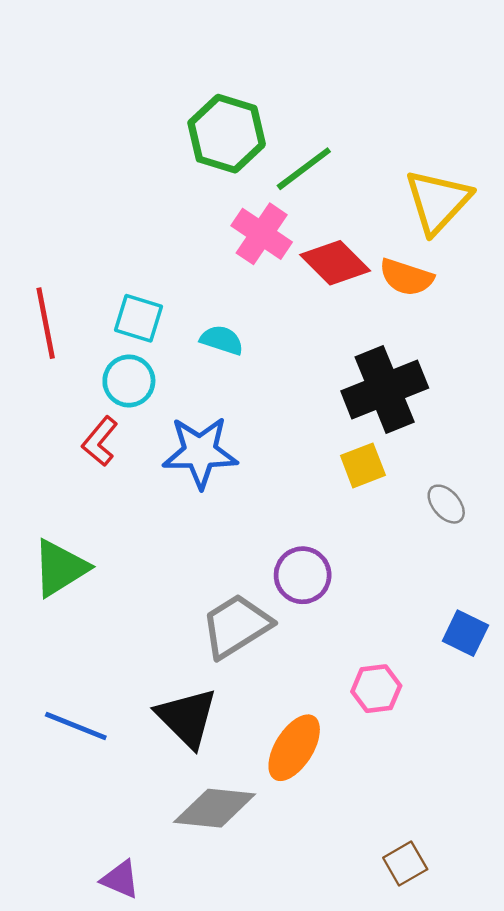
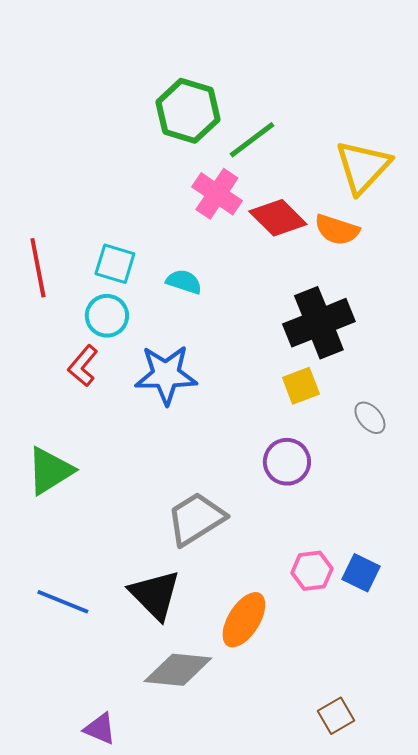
purple circle: (303, 575) -> (287, 462), moved
blue square: (465, 633) -> (361, 573), moved

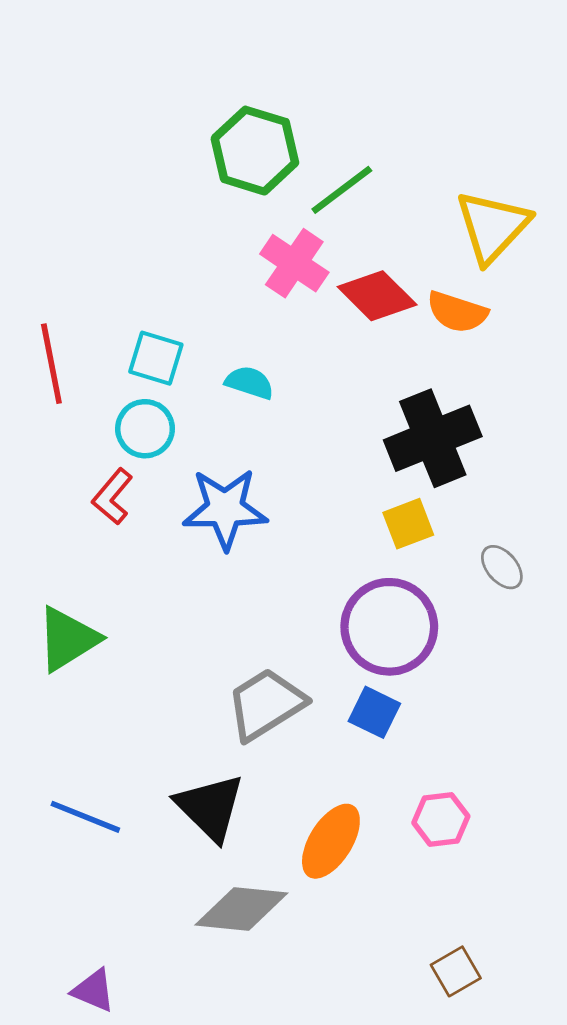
purple circle: (287, 462) -> (389, 627), size x1.5
pink hexagon: (312, 571) -> (441, 819), moved
blue square: (361, 573) -> (374, 712), moved
purple triangle: (100, 729) -> (93, 990), moved

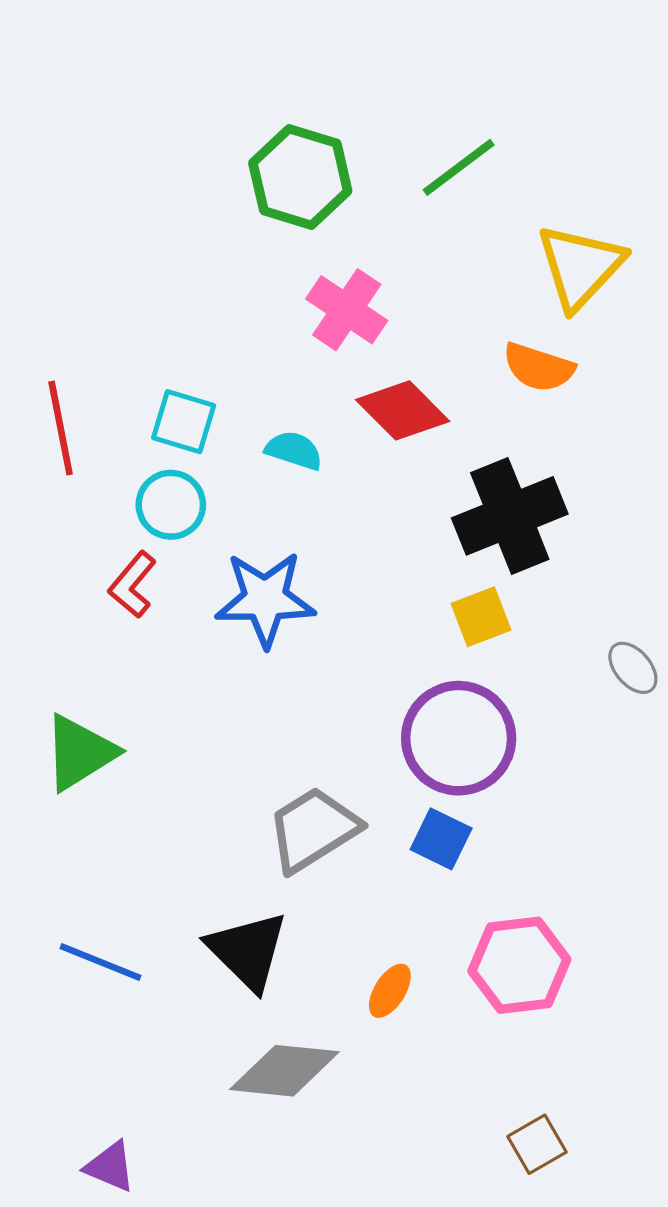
green line: (342, 190) -> (459, 167), moved
red diamond: (377, 296) -> (403, 410), moved
gray ellipse: (502, 567) -> (633, 668), moved
pink hexagon: (441, 819) -> (519, 965), size x1.5
orange ellipse: (331, 841) -> (390, 991), size x0.6

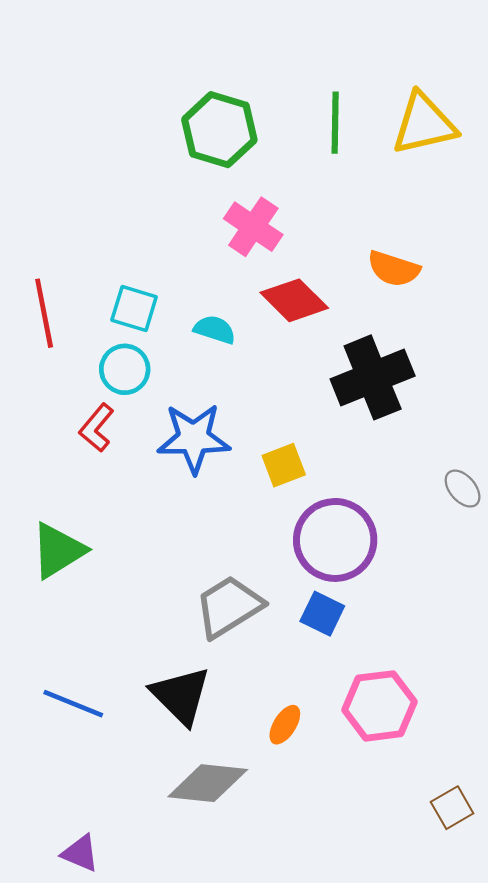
green line: (459, 167) -> (335, 123), turned -52
yellow triangle: (580, 267) -> (424, 124), moved, turned 34
yellow square: (481, 617) -> (284, 465), moved
brown square: (537, 1144) -> (452, 808), moved

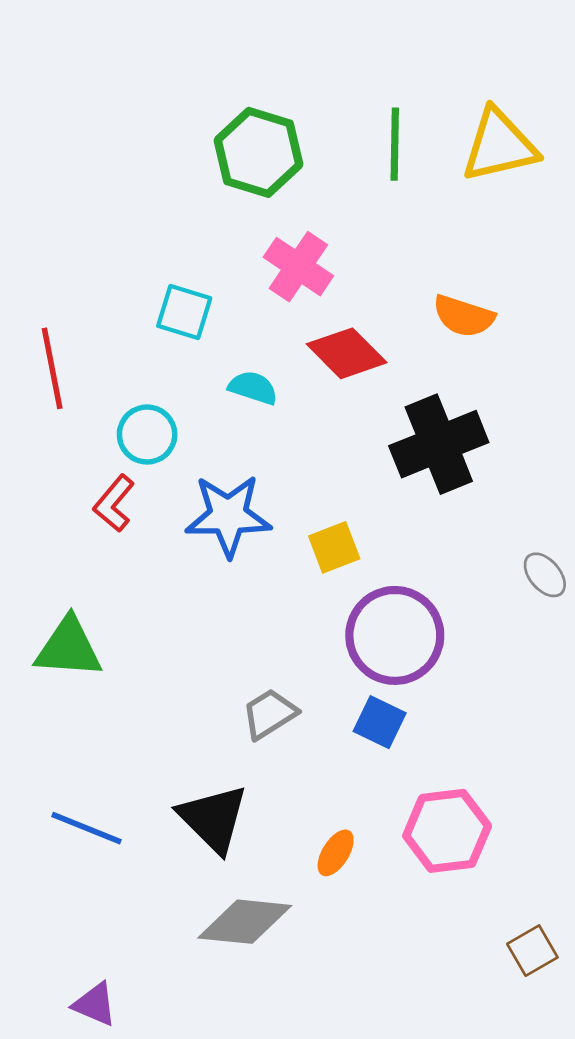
cyan square: (134, 309) -> (184, 312), moved
green triangle: (58, 550) -> (69, 648), turned 36
gray trapezoid: (229, 607) -> (270, 714), size x0.7

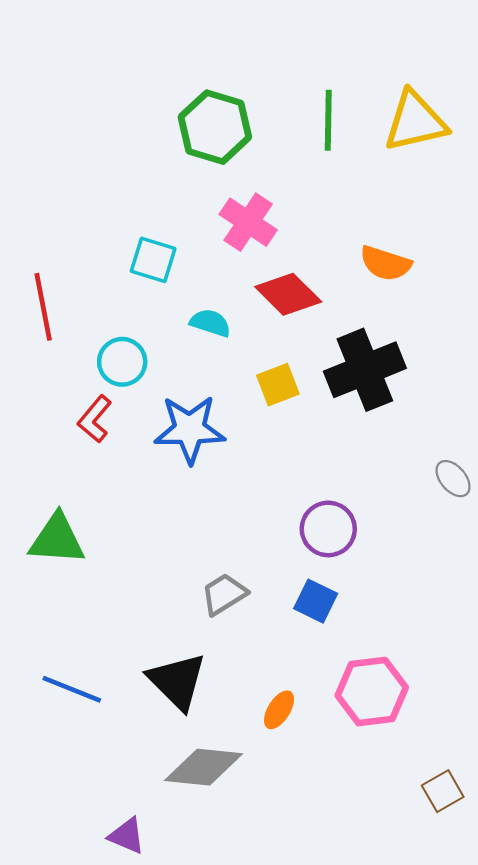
yellow square: (334, 547) -> (278, 385), moved
purple circle: (395, 635) -> (328, 529), size x0.7
purple triangle: (95, 1004) -> (127, 836), moved

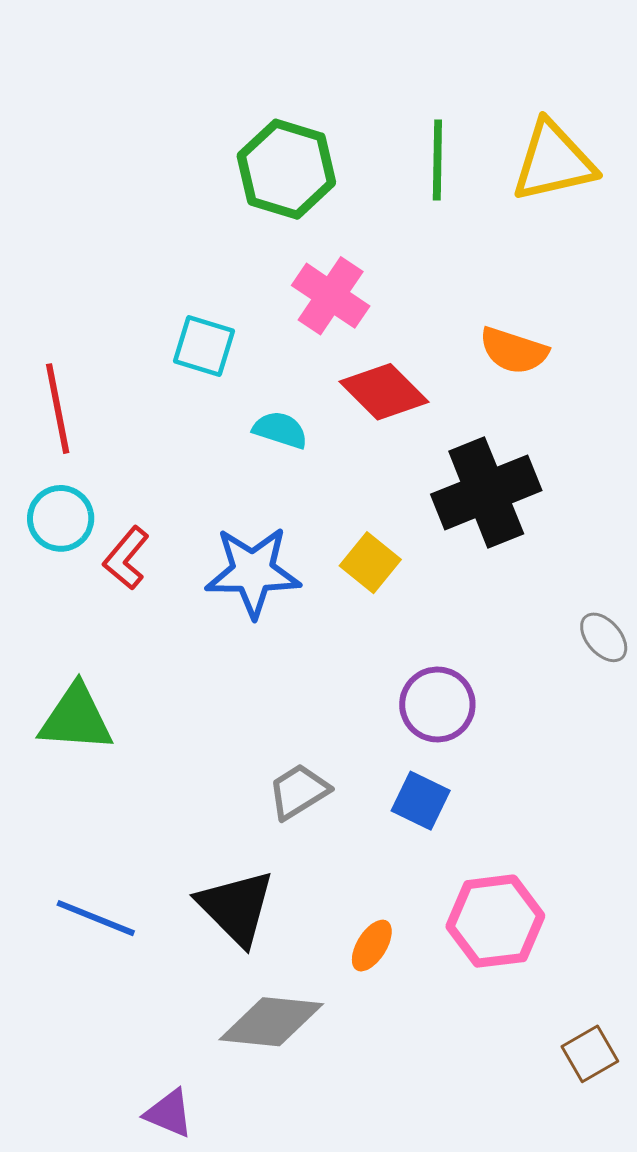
cyan circle: (122, 362) -> (61, 518), moved
yellow square: (278, 385) -> (370, 563), moved, turned -30

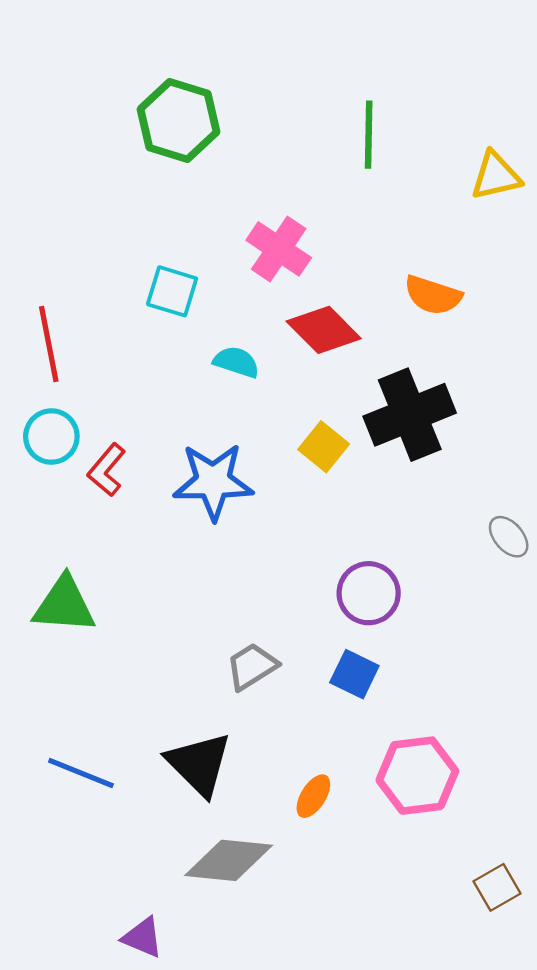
yellow triangle: (553, 161) -> (496, 176), moved, size x0.7
green hexagon: (286, 169) -> (179, 121), moved
yellow square: (370, 563) -> (324, 447), moved

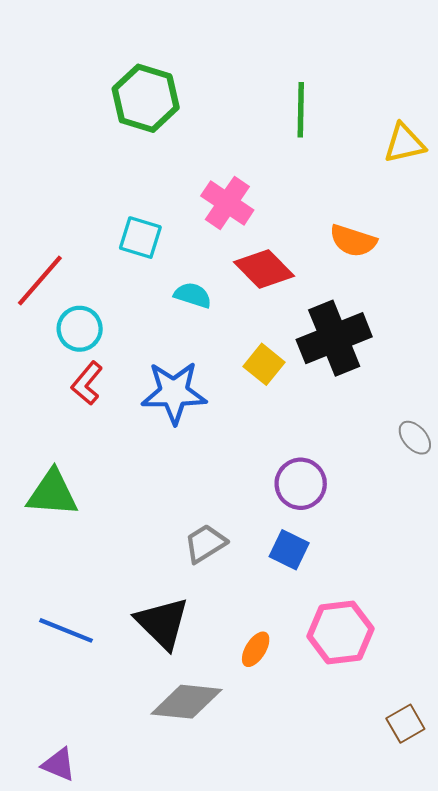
red line: (49, 344) -> (40, 281), turned 52
cyan circle: (51, 437) -> (80, 329), moved
purple triangle: (143, 937) -> (59, 765), moved

